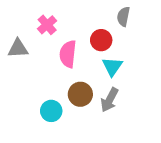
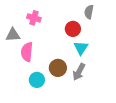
pink cross: (47, 25) -> (34, 18), turned -32
pink semicircle: (68, 54) -> (27, 52), moved

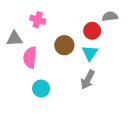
gray semicircle: (89, 12) -> (110, 16), moved, turned 72
red circle: (73, 29) -> (92, 31), moved
brown circle: (58, 68) -> (64, 45), moved

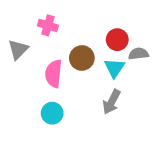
gray semicircle: (110, 16) -> (138, 54), moved
gray triangle: (14, 39) -> (18, 50), turned -42
pink semicircle: (30, 57) -> (54, 74), moved

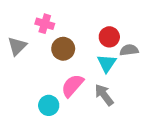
brown circle: (82, 58) -> (63, 49), moved
pink semicircle: (54, 74) -> (72, 86), moved, turned 35
gray arrow: (112, 102) -> (104, 95), turned 115

